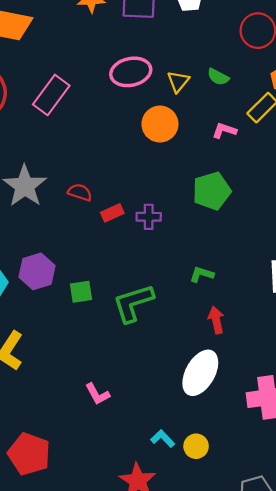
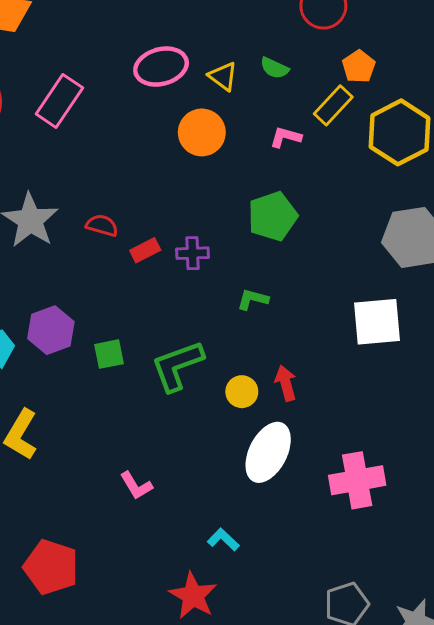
yellow triangle: (178, 81) -> (223, 76), turned -30
green L-shape: (202, 274) -> (253, 299), moved
yellow circle: (196, 446) -> (242, 392), moved

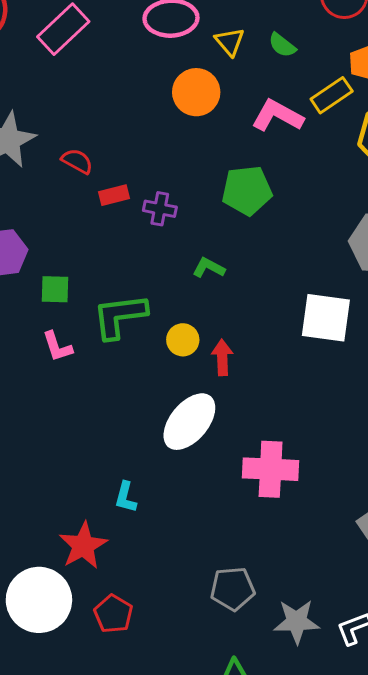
pink L-shape: (286, 137) -> (277, 116), size x1.6
yellow circle: (242, 392) -> (183, 340), moved
pink L-shape: (136, 486) -> (57, 347), moved
cyan L-shape: (223, 539) -> (126, 497), turned -132

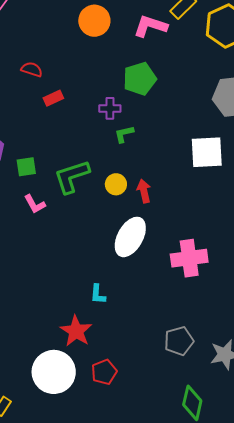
red semicircle: (77, 161) -> (32, 69), moved
purple cross: (160, 209) -> (110, 108), moved
green L-shape: (209, 268) -> (124, 134), turned -30
red pentagon: (113, 614) -> (104, 372), turned 30

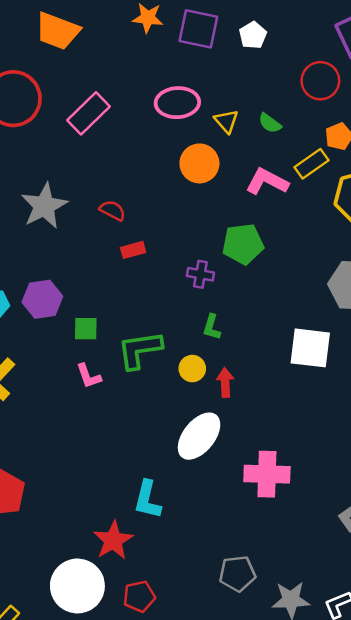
green L-shape: (124, 134) -> (212, 327), moved, turned -70
cyan L-shape: (98, 294) -> (147, 500), size x1.5

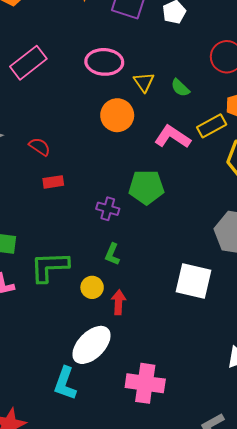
cyan L-shape: (147, 500) -> (65, 383), moved

